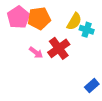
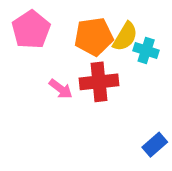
orange pentagon: (39, 18) -> (94, 37), moved
red cross: (59, 48) -> (99, 82), turned 30

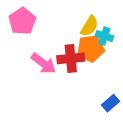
orange pentagon: (94, 37) -> (91, 48), moved
pink arrow: (61, 89) -> (43, 63), size x1.5

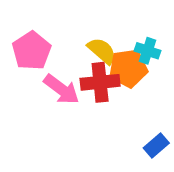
pink pentagon: (22, 21) -> (32, 51), moved
yellow semicircle: (89, 26) -> (102, 51), moved, turned -80

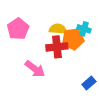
yellow semicircle: (102, 51) -> (58, 29), turned -36
pink arrow: (61, 89) -> (35, 69), moved

